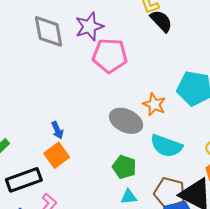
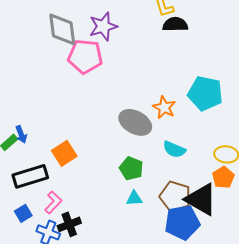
black semicircle: (161, 21) -> (175, 24), turned -50
pink pentagon: (110, 56) -> (85, 56), moved
blue arrow: (57, 130) -> (21, 134), moved
cyan semicircle: (166, 146) -> (174, 149), size x0.7

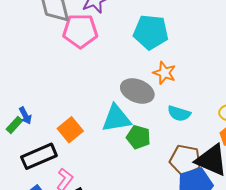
cyan pentagon: (205, 93) -> (151, 32), moved
cyan triangle: (134, 198) -> (116, 119), moved, size x1.8

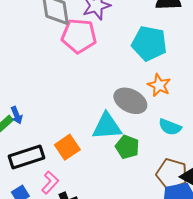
orange square: (70, 130) -> (67, 147), moved

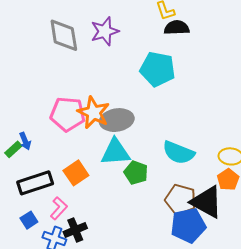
pink pentagon: (79, 36) -> (68, 114), moved
orange star: (159, 85) -> (94, 113), moved, size x1.4
gray ellipse: (130, 101) -> (117, 120), moved, turned -36
cyan semicircle: (170, 127) -> (178, 153), size x1.4

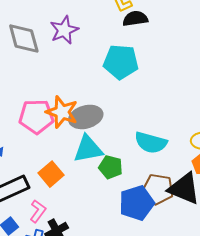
blue pentagon: (188, 225) -> (137, 203), moved

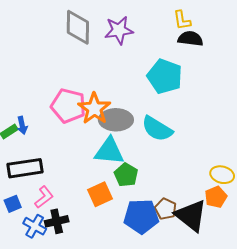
cyan semicircle: (151, 143) -> (157, 129), moved
orange square: (51, 174) -> (100, 194), moved
brown pentagon: (158, 189) -> (166, 209), size x0.7

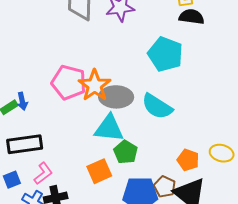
orange pentagon: (216, 197) -> (188, 160), moved, turned -30

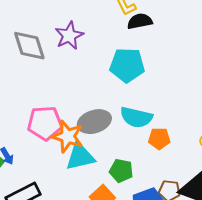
orange star: (95, 85) -> (67, 136), moved
cyan triangle: (109, 128) -> (80, 157), moved
orange pentagon: (188, 160) -> (159, 139), moved

